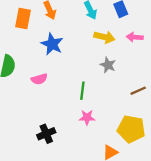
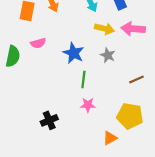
pink arrow: (135, 37) -> (133, 29), size x1.5
blue star: (52, 44) -> (74, 53), moved
pink semicircle: (39, 79) -> (38, 43), moved

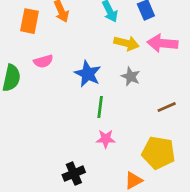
black cross: (49, 120) -> (74, 174), moved

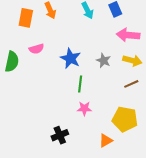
yellow arrow: (126, 43) -> (132, 61), moved

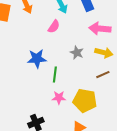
pink semicircle: (36, 49) -> (54, 27), moved, turned -40
blue star: (71, 58) -> (37, 59), moved, turned -30
yellow pentagon: (125, 119) -> (85, 101), moved

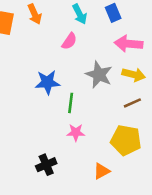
gray star: (77, 53) -> (99, 75), size x1.5
yellow pentagon: (85, 101) -> (126, 140), moved

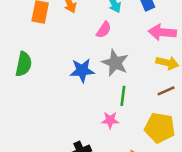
gray star: (99, 75) -> (115, 63), moved
green line: (71, 103) -> (123, 96), moved

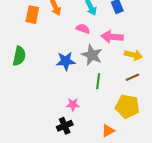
pink semicircle: (104, 30) -> (83, 29), turned -104
pink arrow: (162, 32) -> (112, 37), moved
pink star: (110, 120) -> (73, 105), moved

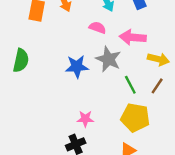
brown line: (132, 77) -> (157, 86), turned -32
green line: (98, 81) -> (130, 85), moved, turned -35
yellow pentagon: (127, 107) -> (135, 118), moved

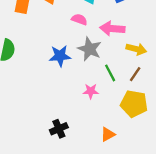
yellow pentagon: (135, 118) -> (134, 104), moved
pink star: (85, 119) -> (91, 91), moved

